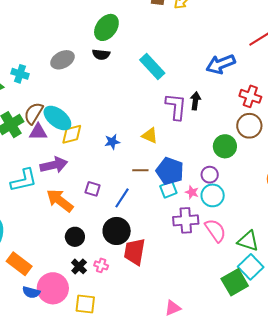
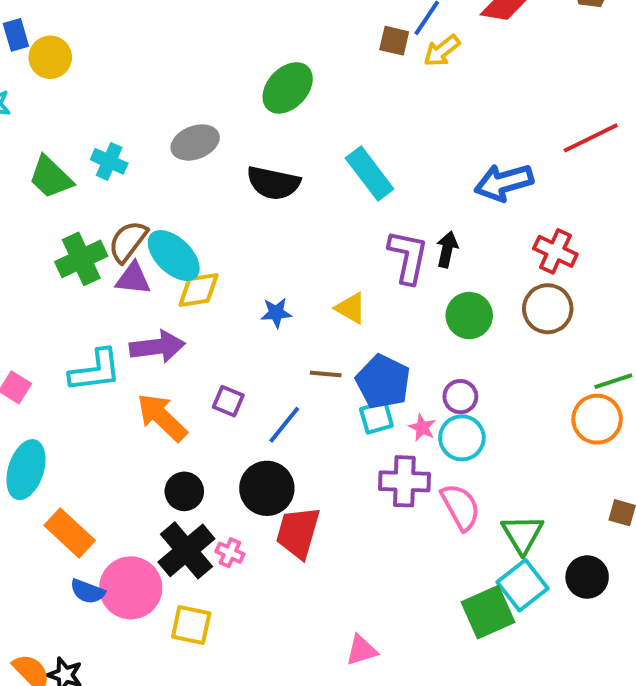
black semicircle: (101, 54) -> (273, 183), moved, size x1.5
green circle: (225, 146) -> (469, 316), moved
green triangle: (248, 241) -> (523, 534), turned 35
black cross: (79, 266) -> (186, 550), size x1.8

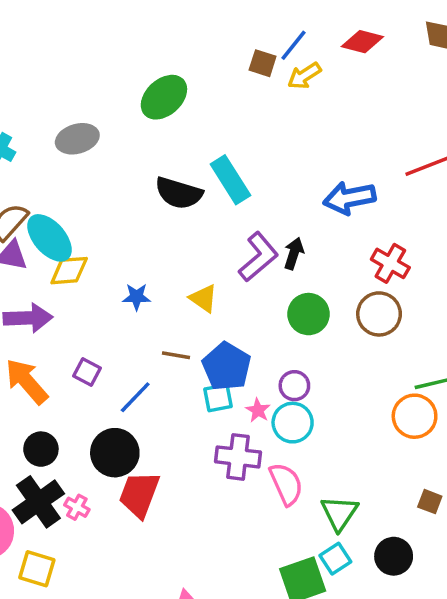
black semicircle: (273, 183) -> (179, 193), moved
purple L-shape: (408, 257) -> (258, 257), turned 33
cyan square: (522, 585) -> (335, 559), size x0.7

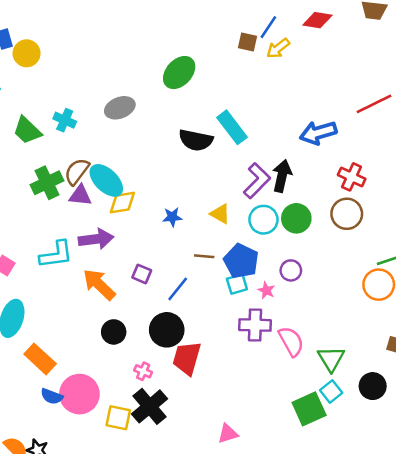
black arrow: (294, 253) -> (282, 176), size x1.4
cyan circle: (293, 423) -> (263, 220), moved
black cross: (38, 502) -> (150, 406), moved

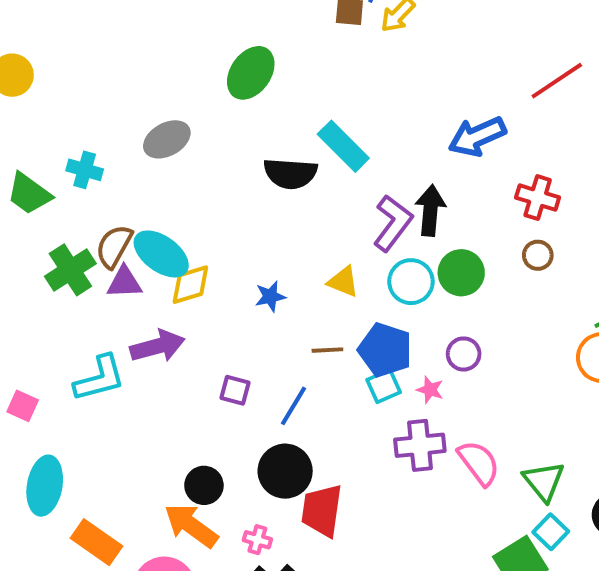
brown circle: (347, 214) -> (538, 255), size x0.6
orange arrow: (99, 284) -> (191, 525), moved

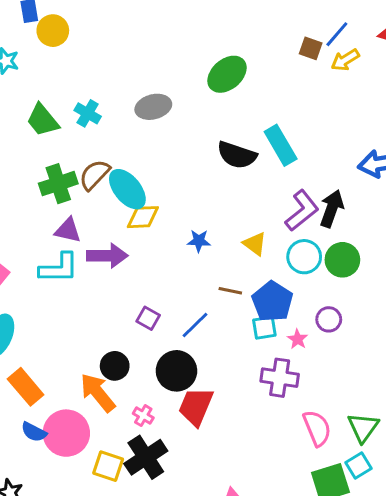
purple triangle: (124, 282) -> (68, 230), moved
purple square: (235, 390) -> (148, 318), moved
pink semicircle: (479, 463) -> (317, 428), moved

